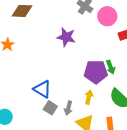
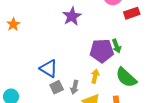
purple star: (66, 37) -> (72, 16), turned 30
gray square: (50, 108) -> (57, 87), turned 32

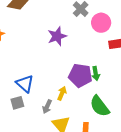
yellow arrow: (95, 76) -> (62, 93), moved
gray square: (57, 87) -> (17, 103), moved

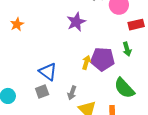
green arrow: (96, 73) -> (127, 49), moved
yellow arrow: (62, 93) -> (86, 62), moved

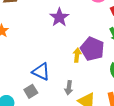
purple pentagon: (103, 59) -> (92, 49), turned 30
gray square: (42, 91) -> (31, 91), moved

